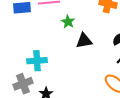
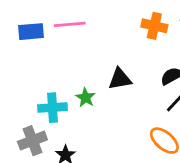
green star: (68, 22) -> (86, 98), moved

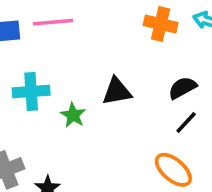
cyan cross: (53, 108) -> (31, 91), moved

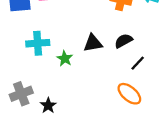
black semicircle: (182, 88) -> (123, 41), moved

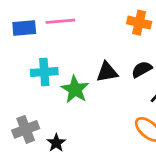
green star: (65, 58) -> (75, 89), size x1.5

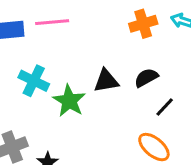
orange cross: (139, 23) -> (143, 24), turned -30
cyan cross: (44, 72) -> (34, 81), turned 30

